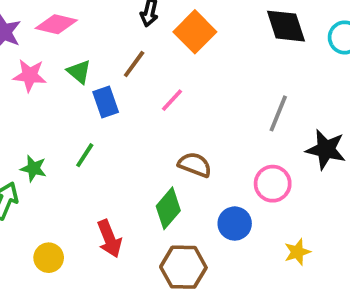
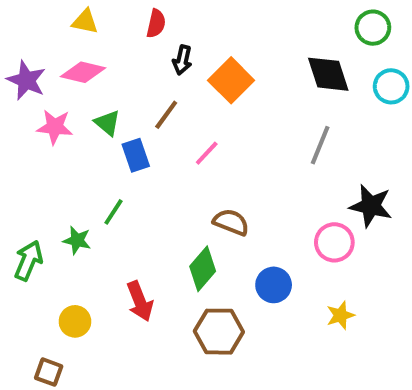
gray line: (278, 113) -> (320, 145), moved
green star: (33, 168) -> (77, 240), moved
pink circle: (273, 184) -> (334, 242), moved

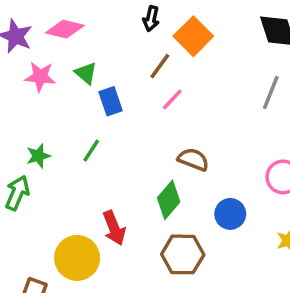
brown line: (166, 115) -> (160, 66), moved
green star: (77, 240) -> (38, 156), moved, turned -30
yellow circle: (75, 321) -> (77, 258), moved, size x1.6

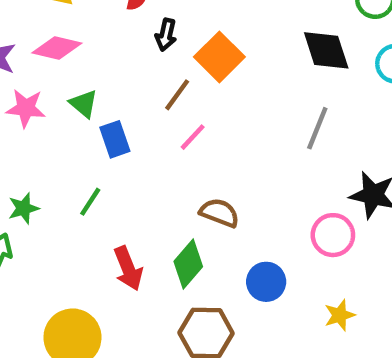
red arrow: (114, 228) -> (128, 268), moved

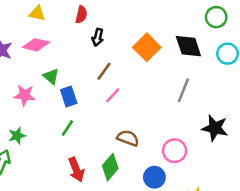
orange square: (219, 57) -> (147, 47), moved
pink star: (26, 108) -> (25, 95), moved
green line: (90, 202) -> (67, 128), moved
pink circle: (333, 235) -> (175, 151), moved

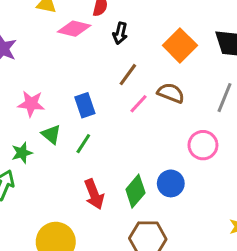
pink diamond: (36, 45) -> (74, 29), moved
green triangle: (51, 76) -> (51, 134), moved
brown semicircle: (128, 138) -> (171, 93), moved
pink circle: (175, 151) -> (203, 145), moved
blue circle: (154, 177) -> (171, 183), moved

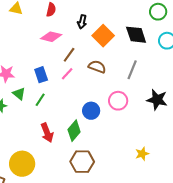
pink diamond: (74, 29) -> (51, 37), moved
black arrow: (120, 33) -> (82, 22), moved
pink line: (139, 104) -> (67, 74), moved
blue circle: (171, 183) -> (91, 111), moved

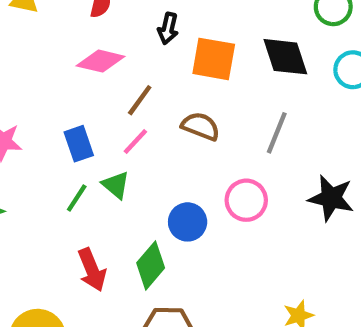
orange square: (103, 36) -> (214, 59), turned -35
green triangle: (19, 94) -> (116, 185), moved

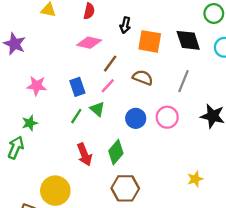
blue circle: (188, 222) -> (136, 118), moved

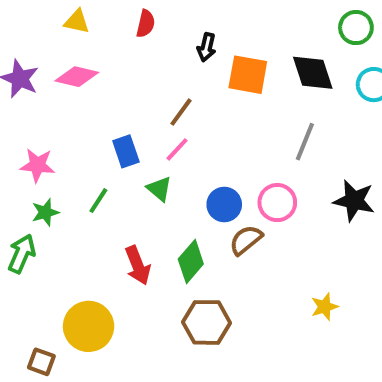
pink diamond: (89, 43) -> (77, 77), moved
brown semicircle: (143, 78) -> (246, 240), moved, turned -60
pink star: (37, 86) -> (37, 165), moved
green line: (76, 116) -> (98, 201), moved

